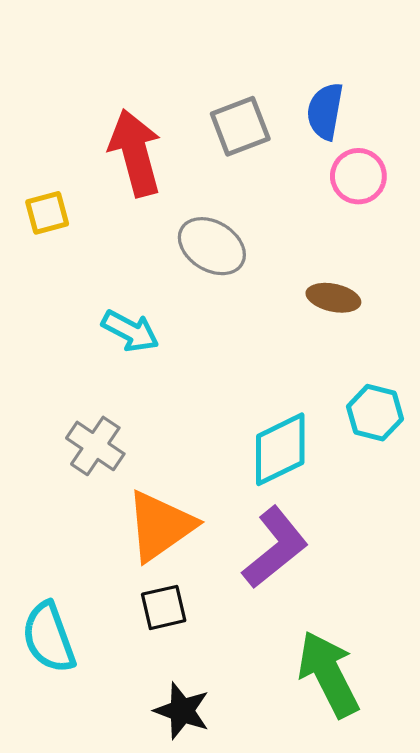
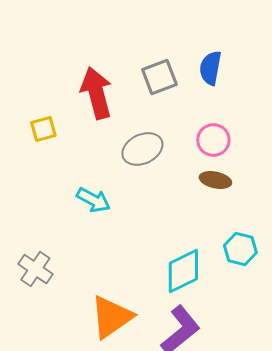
pink circle: (358, 176) -> (213, 140), moved
gray ellipse: (212, 246) -> (142, 149), turned -57
gray cross: (95, 446) -> (35, 269), moved

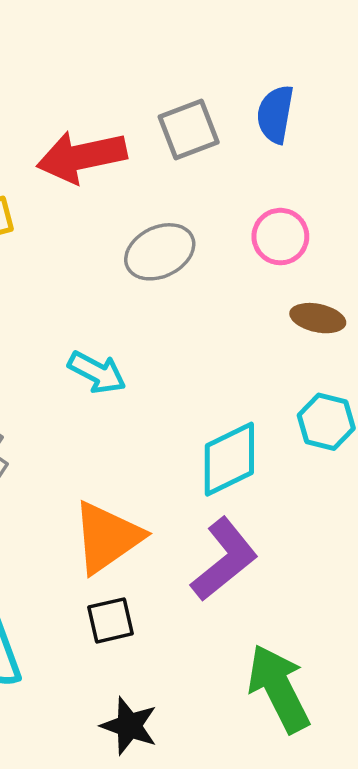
red arrow: (96, 93) -> (82, 157), turned -87
brown ellipse: (215, 180) -> (318, 318), moved
cyan arrow: (93, 200) -> (97, 372), moved

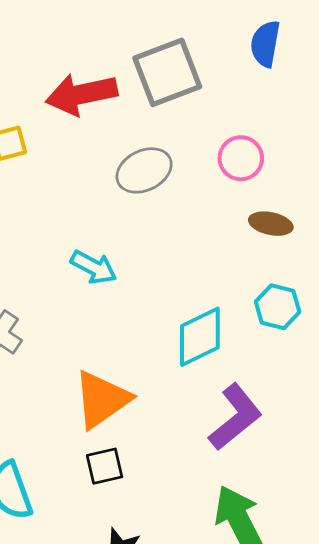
blue semicircle: (275, 114) -> (265, 44), moved
gray square: (189, 130) -> (167, 72), size x1.4
purple L-shape: (224, 559) -> (235, 417), moved

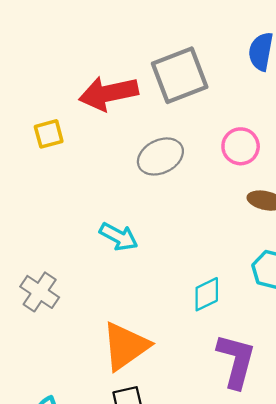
cyan diamond: (200, 337) -> (207, 294), size x0.7
purple L-shape: (235, 417) -> (236, 361), turned -36

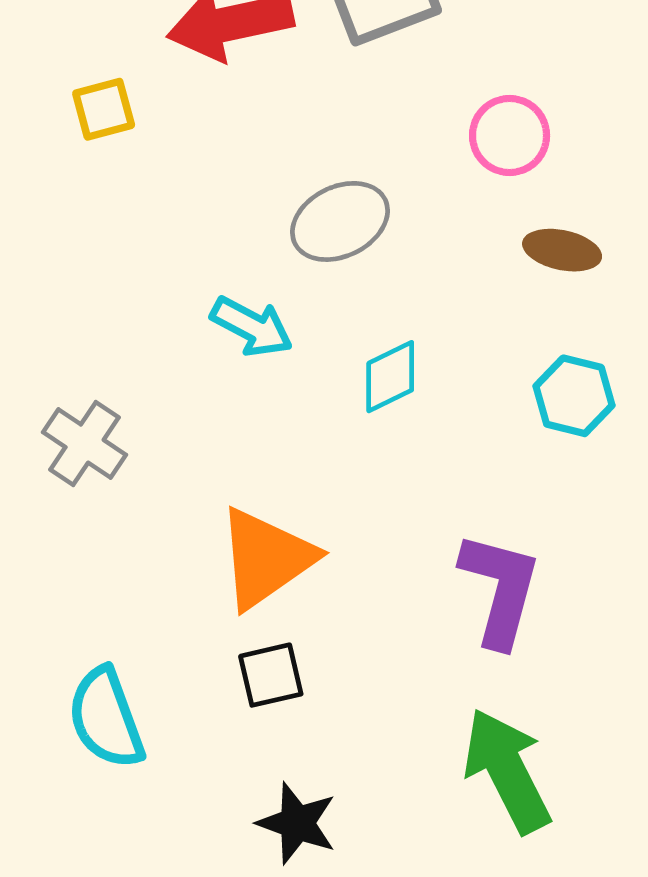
gray ellipse: (160, 156) -> (340, 221), moved
cyan diamond: (207, 294) -> (390, 377), moved

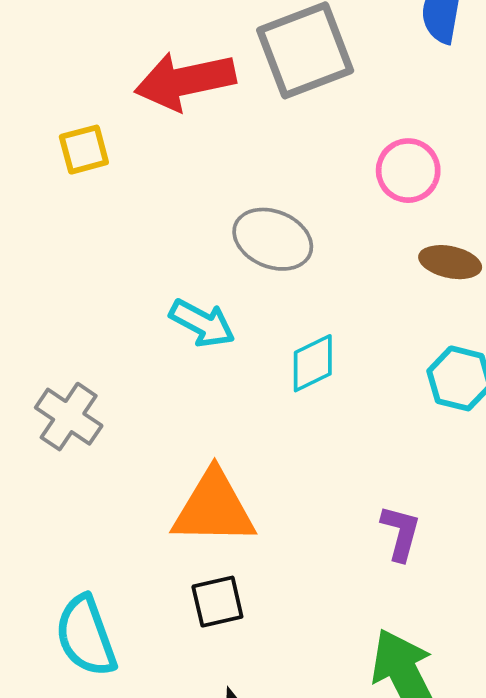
gray ellipse: (340, 221) -> (273, 239), turned 48
orange triangle: (266, 558) -> (214, 508), turned 36
purple L-shape: (500, 589) -> (401, 533), size x0.6

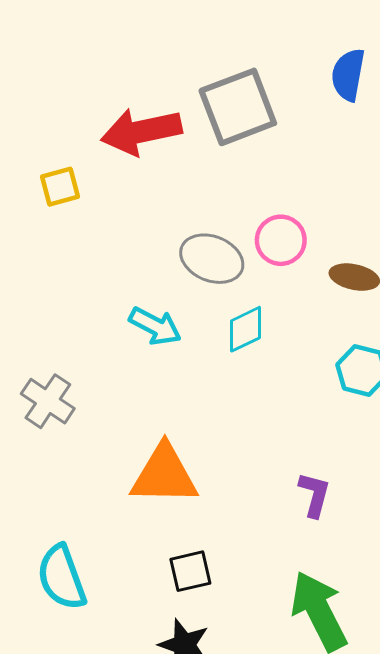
pink circle: (408, 171) -> (281, 240), moved
cyan diamond: (313, 363) -> (245, 329), moved
black square: (217, 602) -> (190, 571), moved

